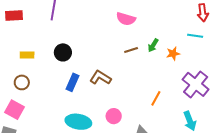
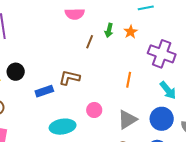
brown line: (131, 50) -> (90, 42), turned -32
black circle: (63, 52) -> (16, 72), moved
blue rectangle: (72, 82) -> (44, 91), turned 66

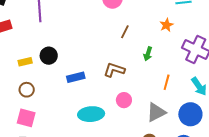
green arrow: (109, 30) -> (148, 54), moved
brown L-shape: (69, 78) -> (114, 70), moved
orange line: (129, 80) -> (167, 82), moved

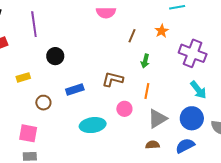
brown line: (125, 32) -> (132, 36), moved
black circle: (49, 56) -> (55, 56), moved
orange line: (167, 82) -> (147, 91), moved
brown circle: (27, 90) -> (43, 103), moved

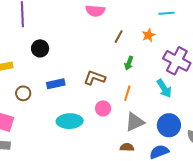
cyan arrow: (198, 90) -> (164, 88), moved

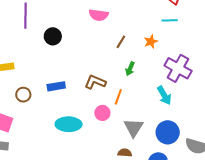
black circle: (40, 48) -> (53, 36), moved
orange line: (127, 93) -> (118, 97), moved
gray triangle: (135, 122) -> (134, 128), turned -35

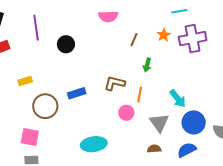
purple cross: (178, 68) -> (193, 39), moved, turned -32
brown circle: (23, 95) -> (45, 106), size x1.6
cyan arrow: (164, 95) -> (178, 99), moved
cyan ellipse: (69, 124) -> (94, 144), moved

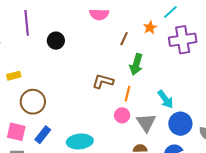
cyan line: (179, 11) -> (170, 12), turned -35
orange star: (164, 35) -> (150, 28), moved
green arrow: (147, 65) -> (136, 64), size x1.5
blue rectangle: (77, 93) -> (43, 135), moved, turned -36
pink circle: (126, 113) -> (122, 115), moved

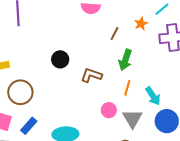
black circle: (56, 41) -> (60, 59), moved
orange line: (128, 94) -> (127, 88), moved

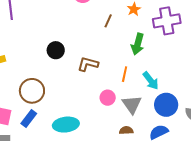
green arrow: (125, 60) -> (138, 44), moved
brown circle: (20, 92) -> (32, 91), moved

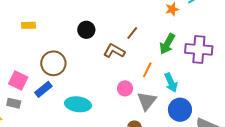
brown line: (108, 21) -> (132, 33), moved
purple cross: (167, 21) -> (199, 49), moved

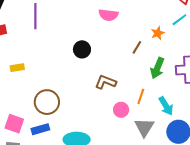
black circle: (86, 30) -> (82, 49), moved
brown line: (132, 33) -> (137, 47), moved
pink circle: (125, 88) -> (121, 110), moved
blue rectangle: (43, 89) -> (40, 129), turned 30

